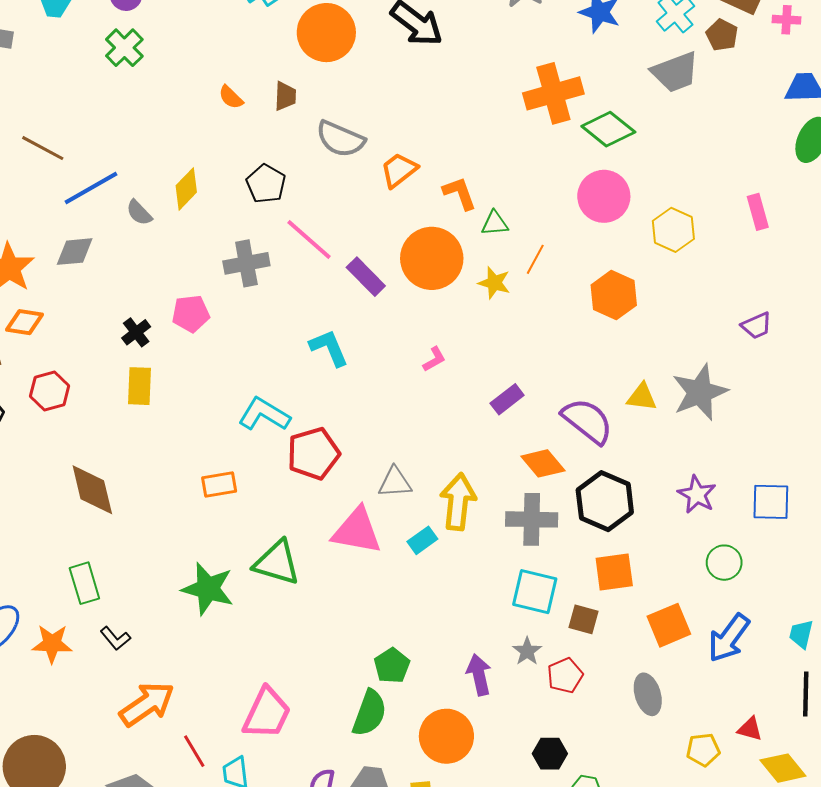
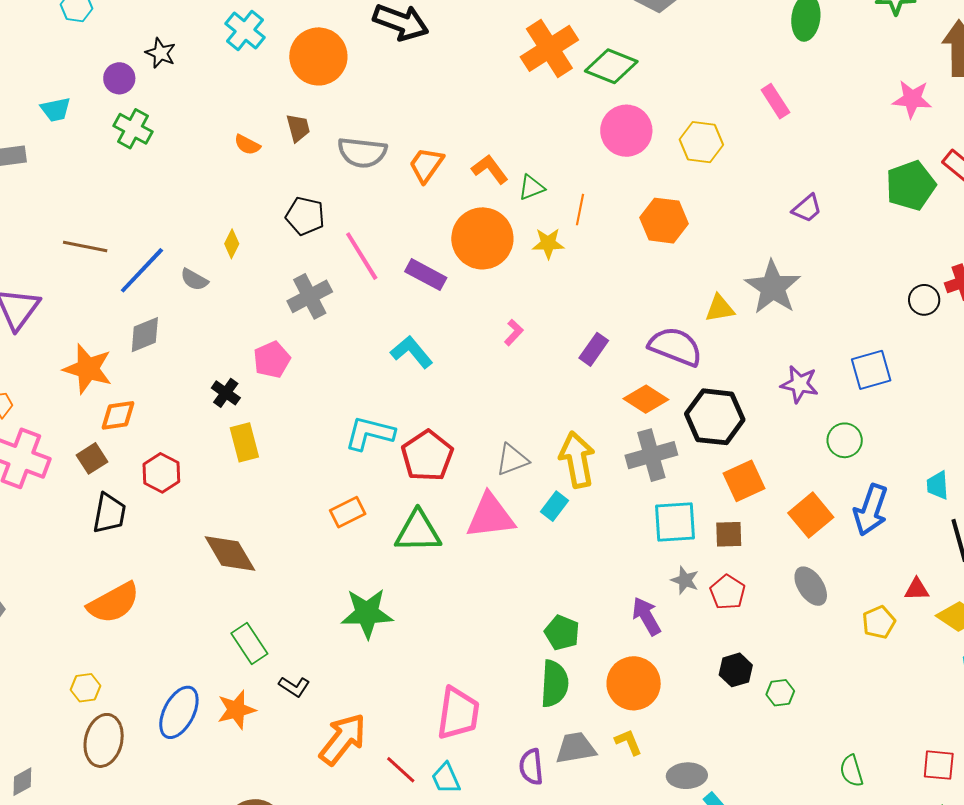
yellow diamond: (186, 189) -> (232, 244), size x0.7
pink line: (309, 240) -> (362, 256), turned 34
green triangle: (277, 563) -> (418, 532), moved

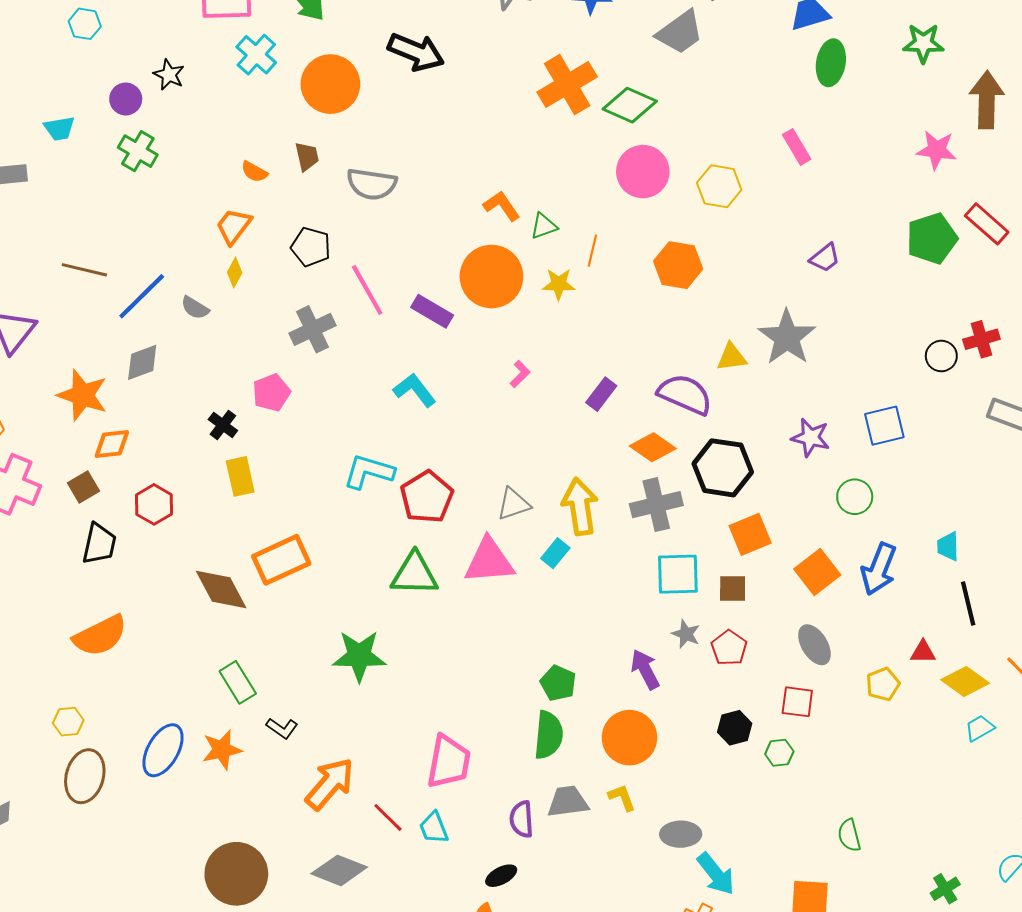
orange trapezoid: (426, 165) -> (234, 226), moved
orange rectangle: (348, 512) -> (281, 560), moved, size x1.6
red square: (939, 765) -> (797, 702), moved

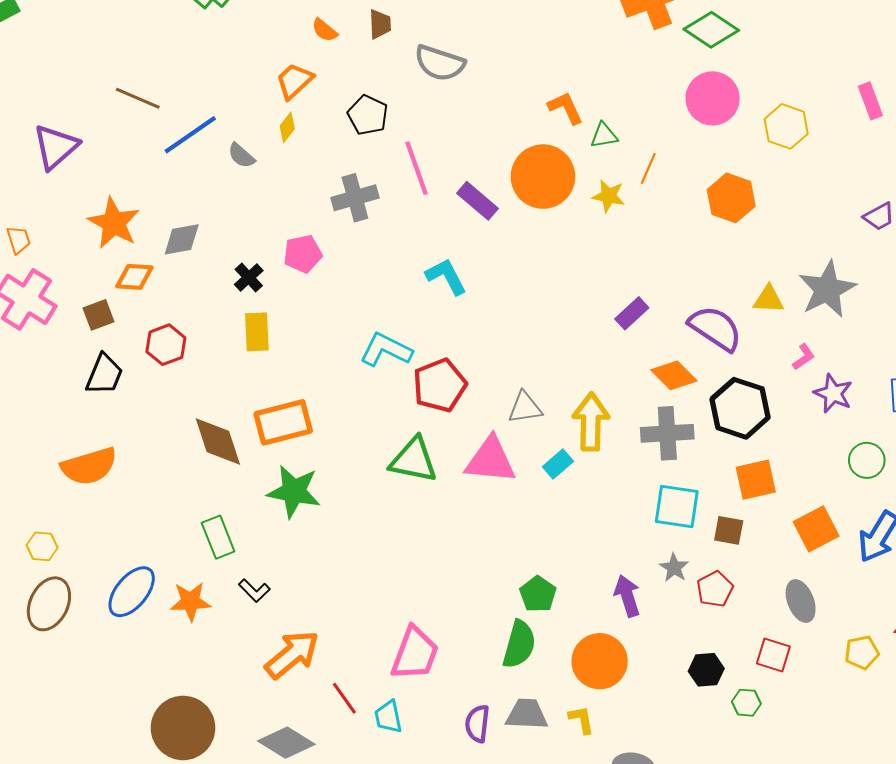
gray diamond: (142, 362) -> (182, 239), moved
pink L-shape: (520, 374) -> (804, 357), moved
green star: (359, 656) -> (294, 491), moved

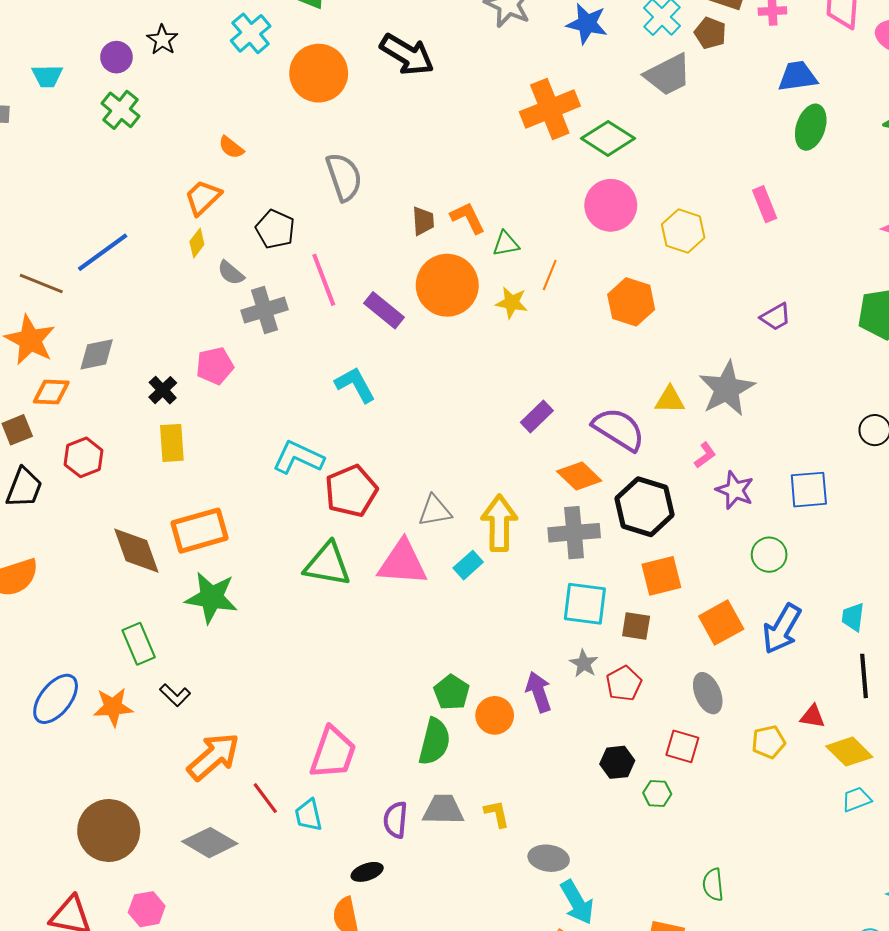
brown trapezoid: (380, 24) -> (423, 221), moved
gray semicircle: (440, 63) -> (344, 177), turned -126
brown line: (138, 98) -> (41, 283), moved
gray semicircle: (241, 156) -> (231, 273), moved
orange circle: (600, 661) -> (495, 715), moved, size x0.7

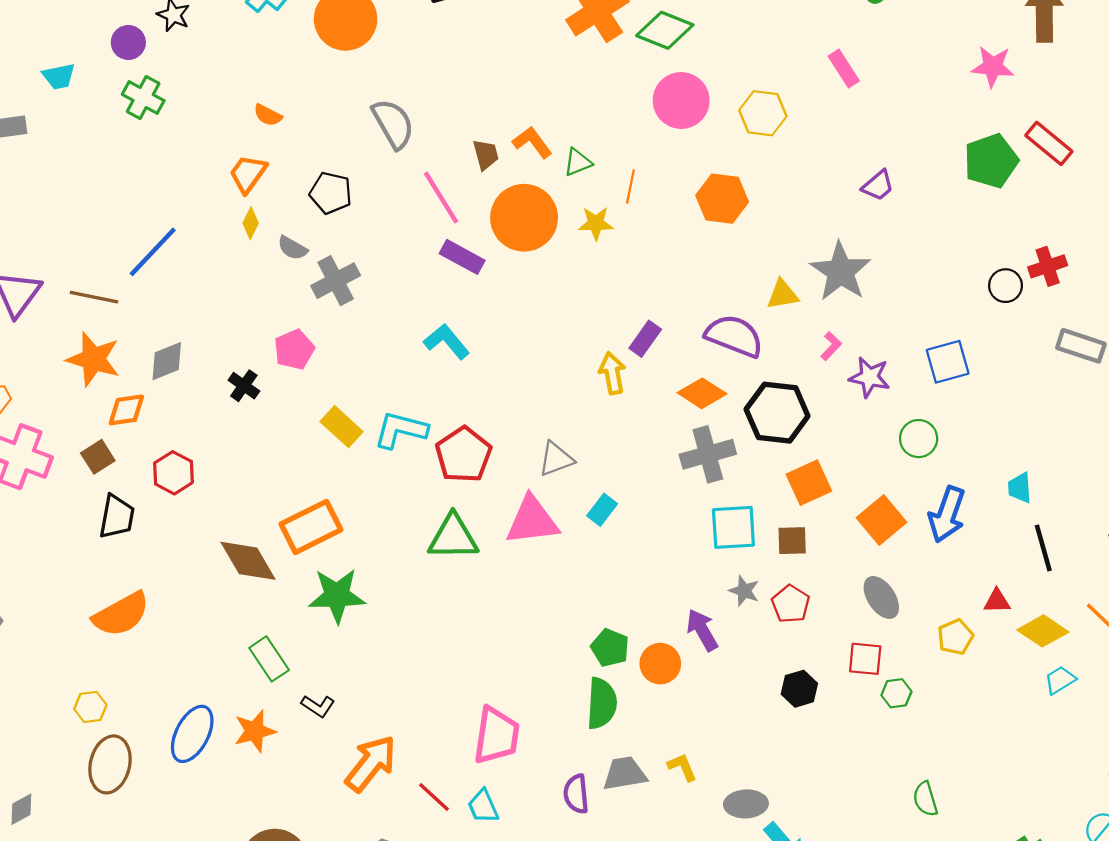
pink line: (324, 280) -> (441, 198), moved
yellow rectangle: (172, 443) -> (342, 427), moved, turned -33
yellow arrow: (499, 523) -> (612, 373), moved, size x0.7
green hexagon: (657, 793) -> (896, 693), moved

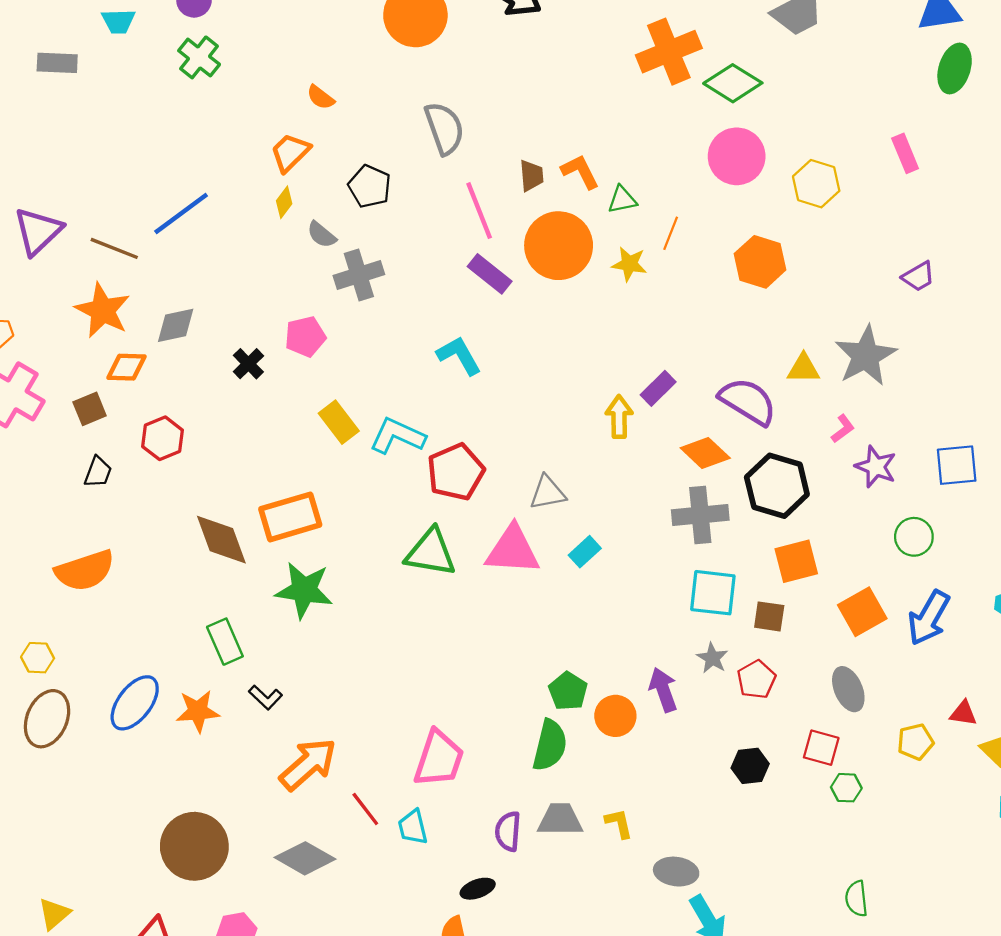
black trapezoid: (117, 517) -> (98, 472), size x0.7

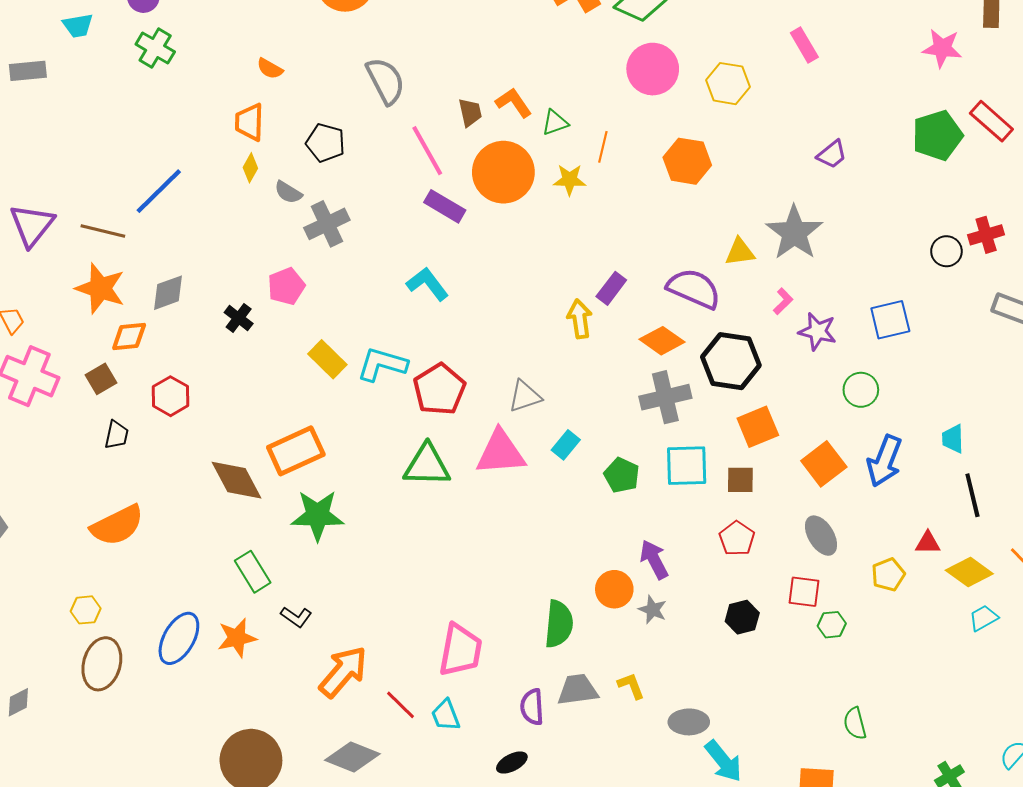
orange trapezoid: (290, 152) -> (249, 122), turned -36
gray star: (712, 658) -> (653, 610), moved
green pentagon: (568, 691) -> (622, 475), moved

